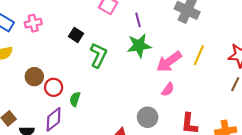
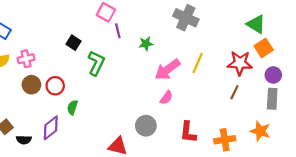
purple line: (138, 20) -> (118, 31), moved
pink cross: (33, 23) -> (26, 59), moved
green star: (139, 46) -> (146, 44), moved, size x0.6
red circle: (54, 87) -> (55, 86), moved

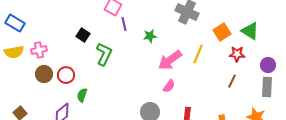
green triangle: (256, 24) -> (250, 31), moved
orange square: (264, 48) -> (222, 32), moved
red star: (240, 63) -> (237, 54), size x0.7

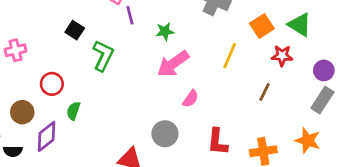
pink arrow: (170, 60) -> (173, 64), moved
brown circle: (44, 74) -> (22, 112), moved
brown line: (232, 81) -> (265, 92), moved
gray rectangle: (267, 87) -> (322, 100), turned 30

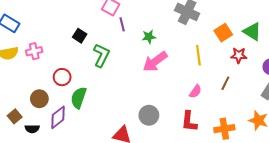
yellow line: (230, 56) -> (198, 55), turned -30
pink semicircle: (191, 99) -> (195, 92), moved
green semicircle: (73, 111) -> (79, 98), size x1.5

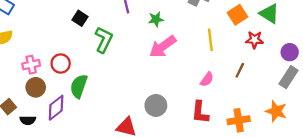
pink cross: (34, 51) -> (31, 65), moved

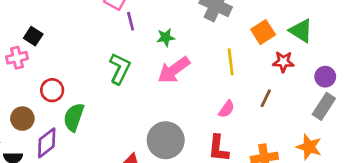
black square: (80, 18) -> (33, 36), moved
green L-shape: (104, 40) -> (120, 69), moved
pink cross: (31, 65) -> (17, 58), moved
gray circle: (156, 105) -> (166, 140), size x1.4

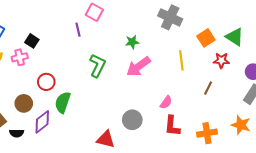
purple line: (131, 21) -> (78, 30), moved
pink semicircle: (227, 109) -> (166, 102), moved
gray circle: (166, 140) -> (132, 120), size x0.7

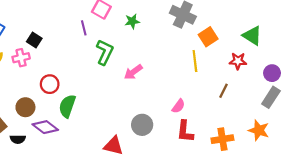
orange square: (206, 38) -> (208, 37), moved
green star: (132, 42) -> (132, 21), moved
green L-shape: (97, 66) -> (105, 52), moved
pink arrow: (138, 67) -> (133, 72), moved, size x0.7
purple diamond: (42, 122) -> (45, 127), turned 75

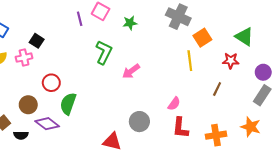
purple line: (84, 28) -> (80, 19), moved

